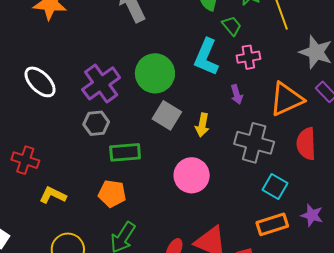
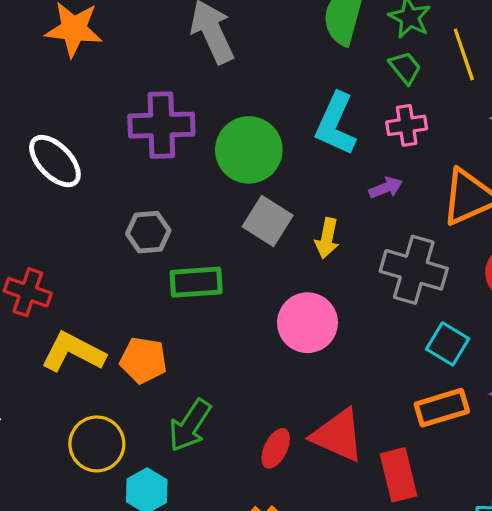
green trapezoid: (232, 26) -> (405, 68), moved
purple cross: (101, 83) -> (161, 125), moved, turned 33
purple arrow: (237, 94) -> (386, 188), turned -96
orange pentagon: (112, 194) -> (143, 360), moved
yellow L-shape: (53, 195) -> (73, 352), size x1.4

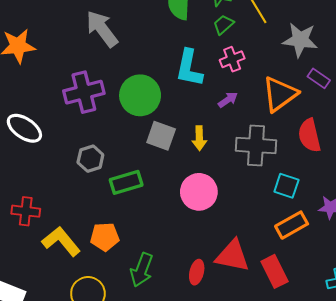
green trapezoid: (405, 68) -> (223, 25), turned -80
yellow L-shape: (73, 352) -> (61, 241), turned 36

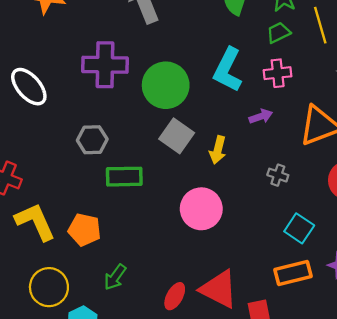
gray cross: (256, 146) -> (278, 175), size x0.5
green arrow: (142, 270) -> (115, 277), size x0.7

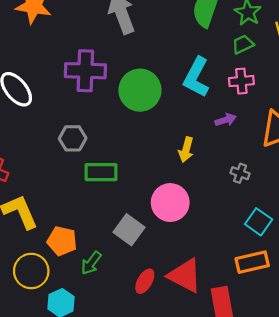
gray square: (177, 136) -> (129, 230), moved
orange pentagon: (84, 230) -> (62, 241), moved

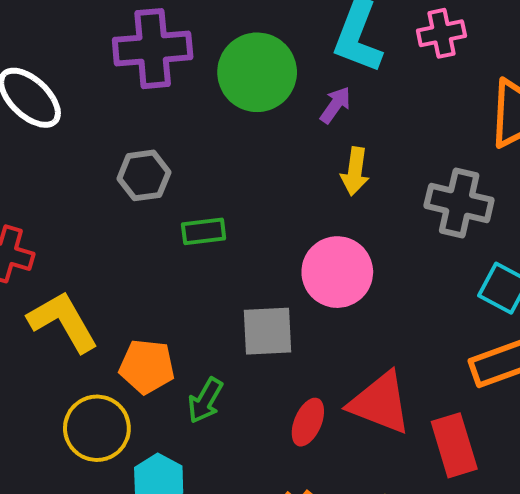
purple arrow: (226, 120) -> (335, 105), moved, turned -30
green rectangle: (101, 172) -> (204, 231), size x0.7
gray cross: (240, 173) -> (459, 203), size x1.8
gray square: (129, 230) -> (267, 331), turned -32

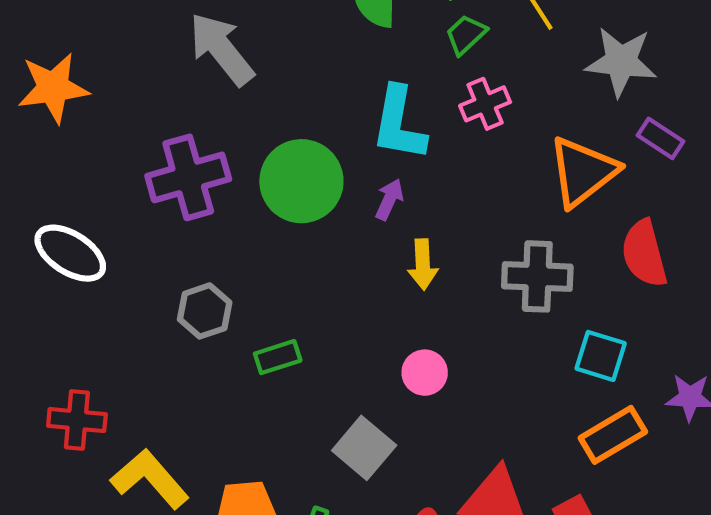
pink circle: (337, 272) -> (425, 373), size x0.6
gray square: (267, 331) -> (364, 448), turned -36

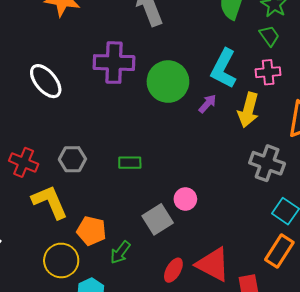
green trapezoid: (466, 35) -> (269, 36), turned 80
yellow arrow: (423, 264) -> (248, 110), moved, size x1.4
gray hexagon: (205, 311) -> (72, 159), moved
pink circle: (425, 373) -> (185, 199), moved
orange rectangle: (613, 435) -> (279, 251), turned -44

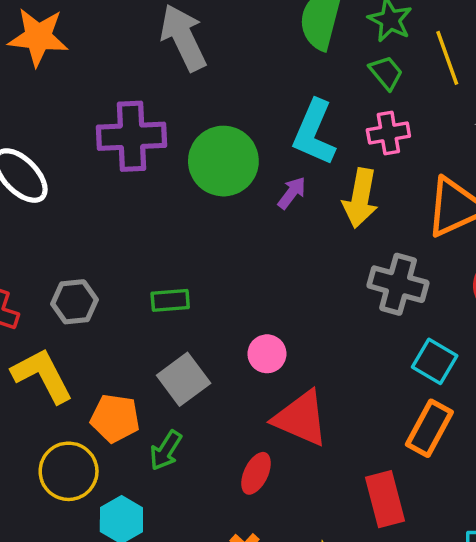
gray square: (158, 219) -> (184, 379), moved
red triangle: (213, 264) -> (301, 418), moved

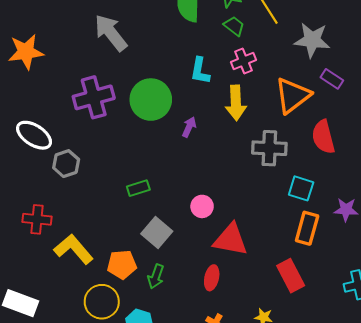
cyan L-shape: (314, 133) -> (200, 71), size x0.7
purple arrow: (292, 193) -> (189, 127), moved
gray hexagon: (74, 302) -> (66, 164), moved

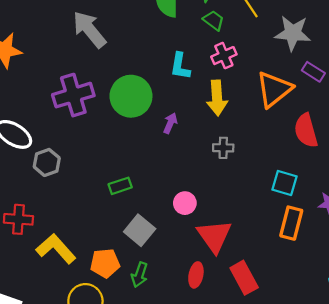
gray cross: (269, 148) -> (223, 148), moved, size x0.6
red triangle: (231, 240) -> (214, 236), turned 45
red rectangle: (291, 276) -> (244, 278), moved

